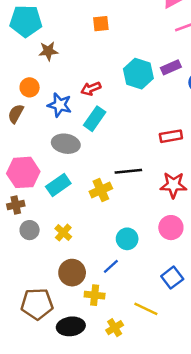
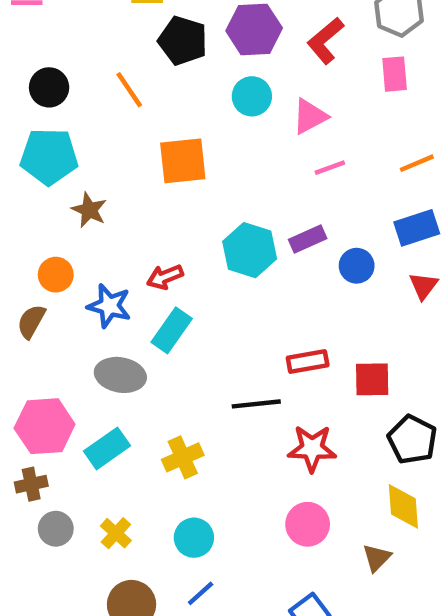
orange square: (101, 24) -> (183, 161), size x1.6
brown star: (48, 51) -> (89, 210), turned 30
black line: (128, 171) -> (256, 404), moved
cyan circle: (127, 239) -> (194, 538), moved

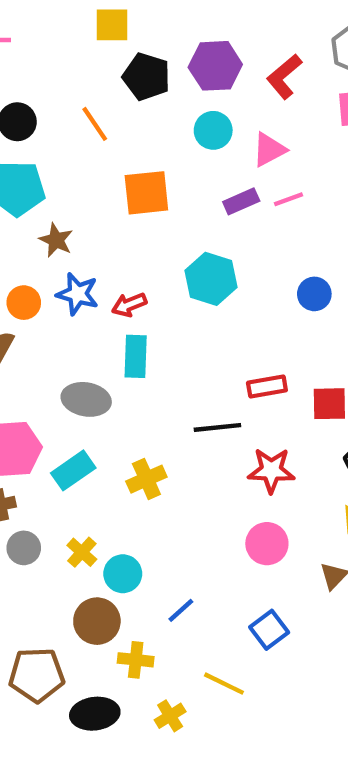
purple rectangle: (308, 239) -> (241, 201), moved
blue star: (109, 306) -> (78, 294), moved
cyan rectangle: (172, 330) -> (136, 356), turned -33
cyan circle: (194, 538) -> (123, 574), moved
blue line: (201, 593) -> (181, 610), moved

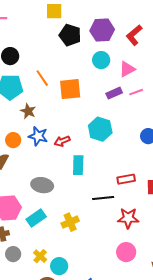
orange line: (95, 124) -> (42, 78), moved
cyan rectangle: (136, 356) -> (78, 165), moved

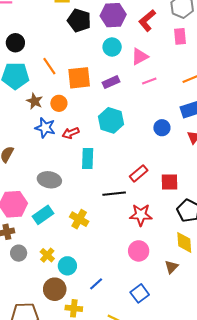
purple rectangle: (114, 93) -> (111, 82), moved
orange circle: (13, 140) -> (59, 103), moved
red rectangle: (126, 179) -> (139, 173), turned -30
yellow cross: (70, 222) -> (79, 219), turned -36

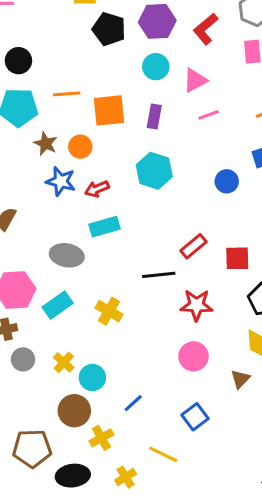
orange line: (49, 66) -> (67, 94), turned -60
purple rectangle: (111, 82) -> (154, 116), turned -56
cyan rectangle: (88, 159) -> (104, 227), moved, turned 72
yellow cross: (74, 308) -> (101, 438), turned -35

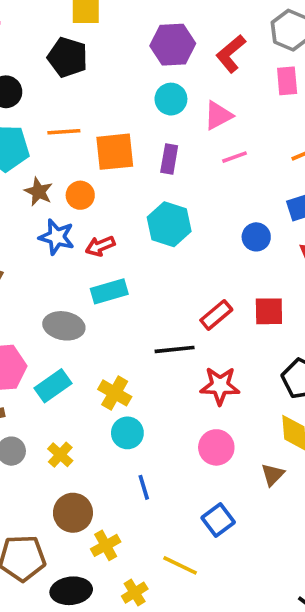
black pentagon: (109, 29) -> (68, 57), moved
red square: (237, 258) -> (269, 311), moved
cyan circle: (92, 378) -> (127, 433), moved
blue line: (133, 403) -> (144, 487), moved, turned -65

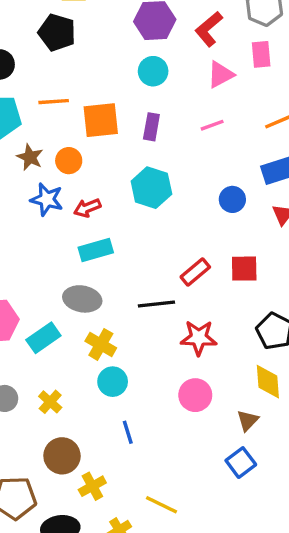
pink triangle: (218, 115) -> (221, 75), moved
gray ellipse: (64, 326) -> (82, 299), moved
blue square: (218, 520) -> (241, 463), moved

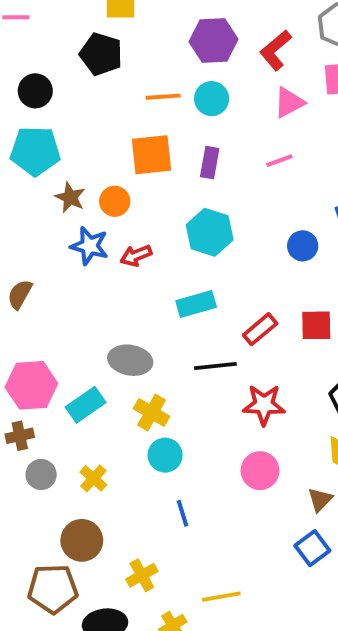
orange line: (54, 102) -> (163, 97), moved
cyan rectangle: (96, 250) -> (196, 304), moved
brown circle: (62, 456) -> (82, 540), moved
yellow line: (162, 505) -> (221, 597), turned -36

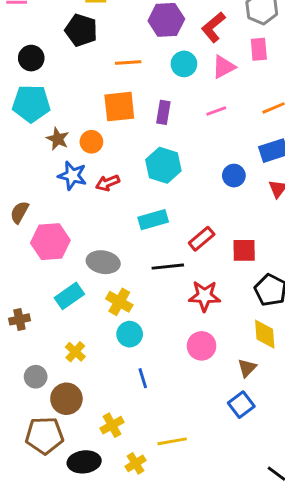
cyan circle: (212, 99) -> (184, 64), moved
red square: (316, 325) -> (244, 250), moved
pink hexagon: (31, 385) -> (50, 242), moved
gray circle: (41, 474) -> (36, 377), moved

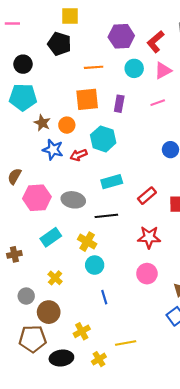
cyan hexagon: (163, 165) -> (103, 139), moved
gray ellipse: (103, 262) -> (73, 200), moved
black line: (168, 267) -> (106, 216), moved

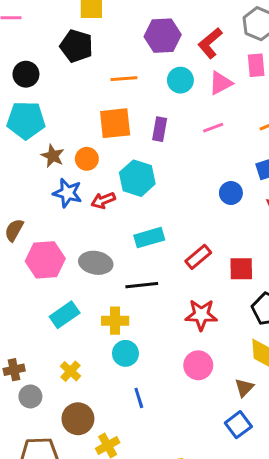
yellow cross: (87, 242) -> (115, 321), turned -30
brown cross: (14, 254) -> (14, 370), moved
brown circle: (49, 312) -> (78, 419), moved

